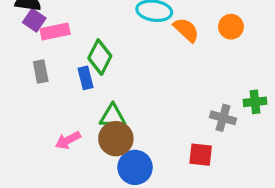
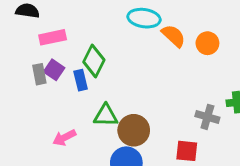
purple square: (34, 20) -> (54, 70), moved
orange circle: (231, 27) -> (207, 43), moved
brown circle: (116, 139) -> (134, 130), moved

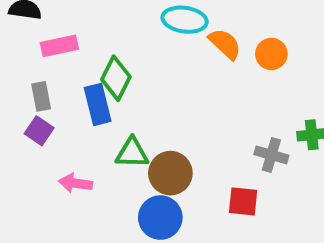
purple square: (54, 70) -> (39, 131), moved
blue rectangle: (81, 80) -> (98, 104), size x1.4
pink arrow: (64, 138) -> (75, 183), turned 35

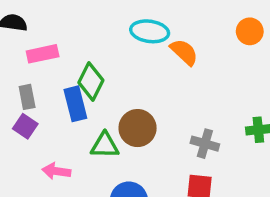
orange circle: (271, 54) -> (250, 31), moved
gray cross: (271, 155) -> (205, 144), moved
brown circle: (170, 173) -> (138, 128), moved

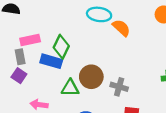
pink rectangle: (43, 54) -> (30, 40), moved
blue rectangle: (75, 104) -> (51, 61), turned -60
gray cross: (205, 144) -> (119, 87), moved

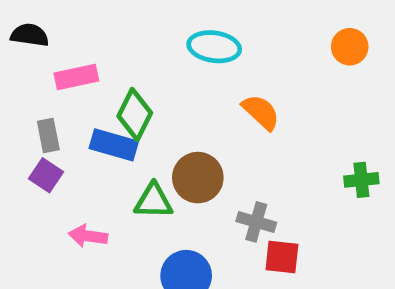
orange semicircle: (121, 28) -> (261, 112), moved
pink rectangle: (30, 40) -> (76, 77), moved
gray cross: (119, 87) -> (256, 222), moved

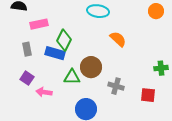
purple square: (46, 175) -> (27, 78), moved
red square: (282, 257) -> (148, 95), moved

